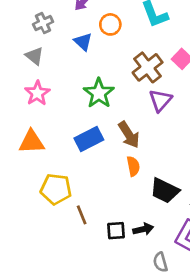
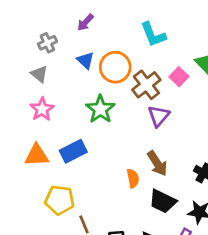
orange circle: (110, 24) -> (115, 67), moved, size x1.5
brown arrow: (129, 135) -> (157, 163), moved
blue rectangle: (89, 139) -> (73, 151), moved

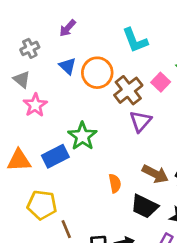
pink star: (42, 109) -> (35, 105), moved
green star: (100, 109) -> (82, 136), moved
brown arrow: (157, 163) -> (155, 174), moved, turned -30

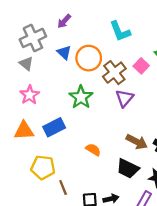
gray cross: (30, 48) -> (33, 38), size x1.6
pink star: (35, 105) -> (30, 95), moved
green star: (82, 136) -> (81, 97), moved
orange semicircle: (115, 183) -> (93, 150), moved, turned -48

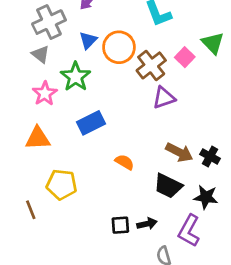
blue triangle: (64, 52) -> (88, 40), turned 32
green star: (81, 97) -> (76, 77), moved
purple triangle: (124, 98) -> (164, 98), turned 30
blue rectangle: (54, 127) -> (91, 123), moved
brown line: (63, 188) -> (31, 210), moved

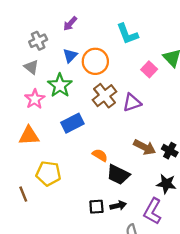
gray cross: (49, 22) -> (38, 41), size x0.7
brown cross: (151, 65) -> (104, 96), moved
black trapezoid: (168, 186) -> (118, 175), moved

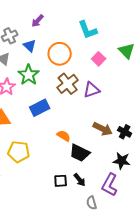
blue triangle: (70, 56) -> (30, 46), moved, turned -32
pink square: (149, 69) -> (99, 59), moved
black arrow: (118, 206) -> (80, 180), turned 64

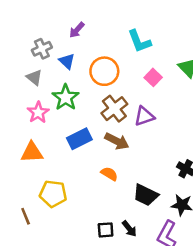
brown arrow: (103, 129) -> (117, 141), moved
black trapezoid: (80, 153) -> (146, 195), moved

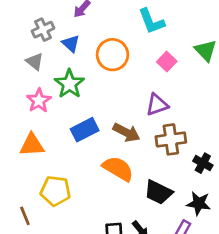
brown cross: (114, 109) -> (171, 139), moved, turned 30
orange semicircle: (109, 174) -> (118, 169), size x1.6

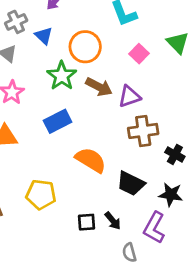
green star: (69, 84) -> (62, 76), moved
brown arrow: (126, 132) -> (99, 87), moved
yellow pentagon: (55, 191) -> (41, 195), moved

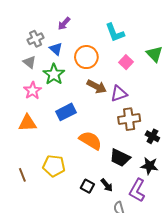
green star: (62, 76) -> (54, 74), moved
black square: (87, 222) -> (87, 186), turned 32

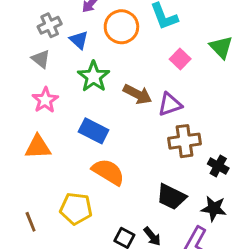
orange circle: (86, 57) -> (121, 27), moved
green star: (54, 74) -> (94, 77), moved
blue rectangle: (66, 112) -> (94, 131), turned 54
orange semicircle: (90, 140) -> (108, 172), moved

